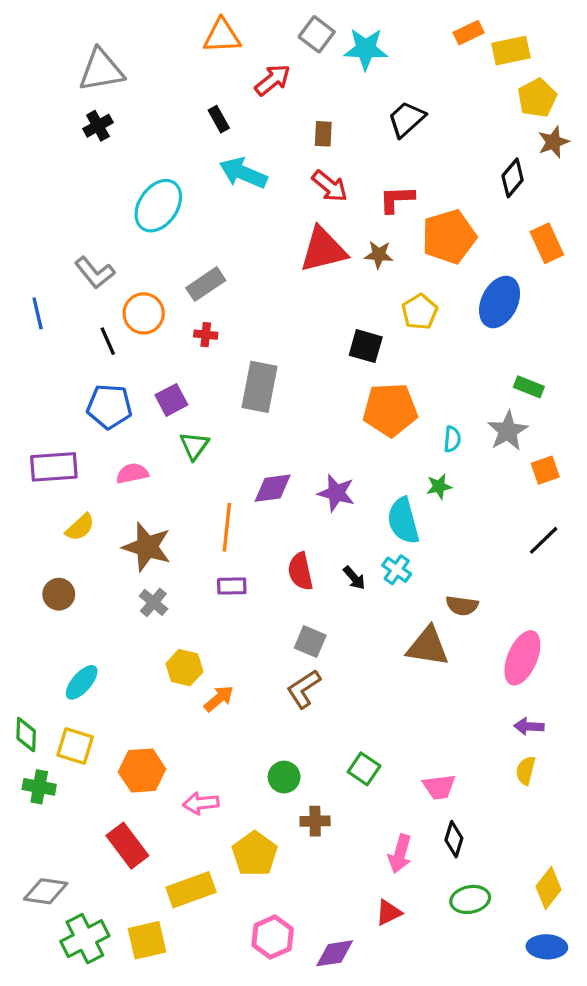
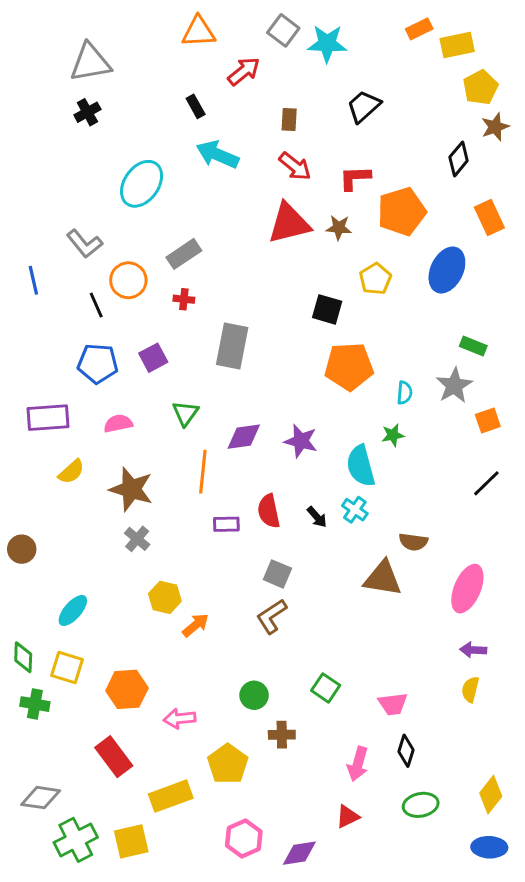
green triangle: (194, 446) -> (185, 413), moved
purple rectangle: (232, 586) -> (226, 524), moved
brown circle: (59, 594) -> (22, 549), moved

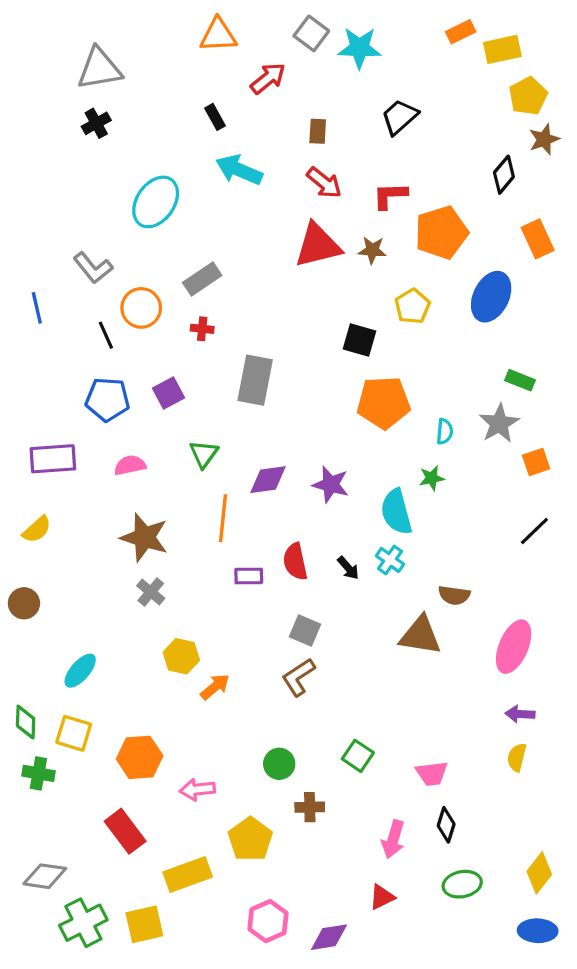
yellow semicircle: (71, 472) -> (37, 529), moved

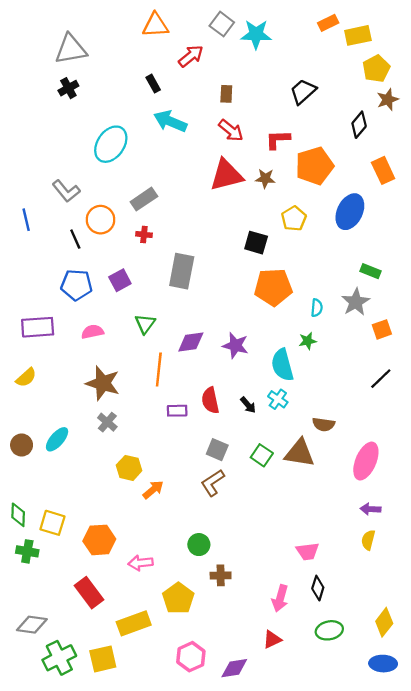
black trapezoid: (400, 117) -> (303, 92), moved
brown circle: (24, 603) -> (22, 445), moved
cyan ellipse: (80, 671) -> (57, 439), moved
green square: (358, 756) -> (262, 455), moved

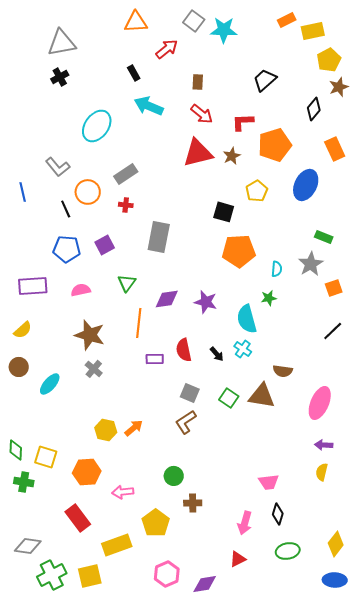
brown star: (265, 178) -> (232, 156), turned -30
brown circle: (22, 445) -> (19, 367), moved
yellow hexagon: (129, 468) -> (106, 430), moved

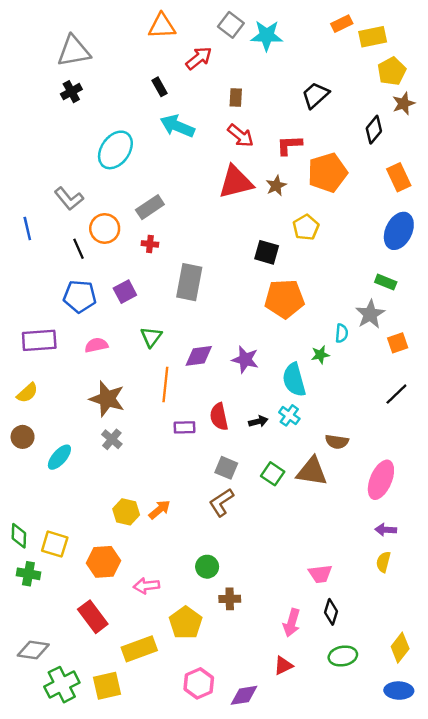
blue ellipse: (306, 185) -> (399, 231), moved
cyan semicircle: (277, 269) -> (342, 333), moved
black arrow: (217, 354) -> (258, 421), turned -63

